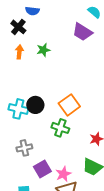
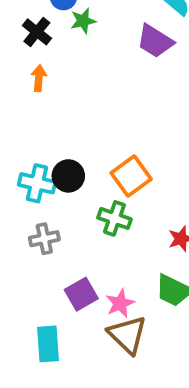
green star: (43, 50) -> (83, 21), moved
gray cross: (24, 148) -> (44, 239), moved

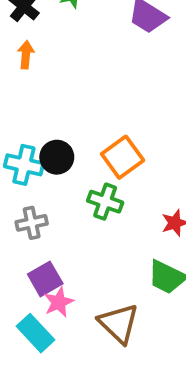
purple square: (81, 294) -> (45, 279), moved
pink star: (120, 303) -> (59, 302), moved
cyan rectangle: (48, 344) -> (36, 333), turned -39

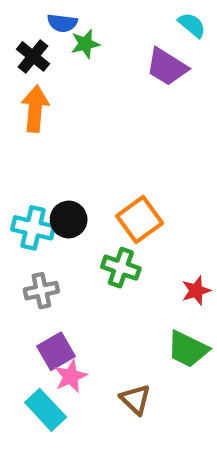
orange arrow: (26, 55) -> (35, 109), size x1.5
brown triangle: (119, 323) -> (135, 399), size x0.7

